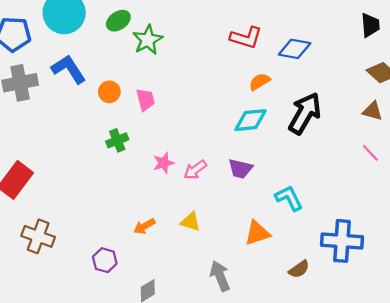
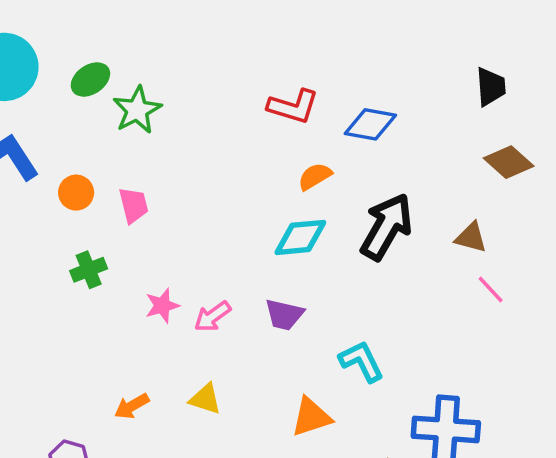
brown triangle: (373, 111) -> (471, 237), moved

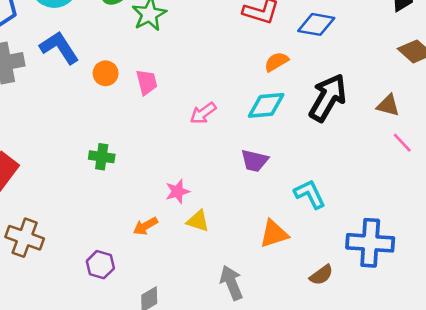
green cross: (89, 270) -> (102, 157), moved, turned 30
pink star: (162, 306) -> (177, 191), moved
pink arrow: (212, 316) -> (203, 113), moved

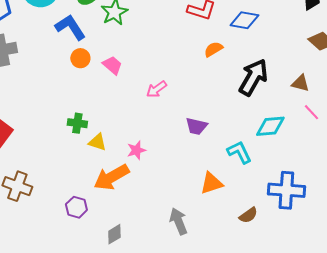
blue L-shape: (59, 48) -> (70, 27), moved
pink trapezoid: (147, 82) -> (112, 65), turned -35
cyan diamond: (266, 105) -> (270, 126), moved
yellow triangle: (198, 221) -> (97, 142), moved
orange arrow: (145, 226) -> (111, 177), size x1.8

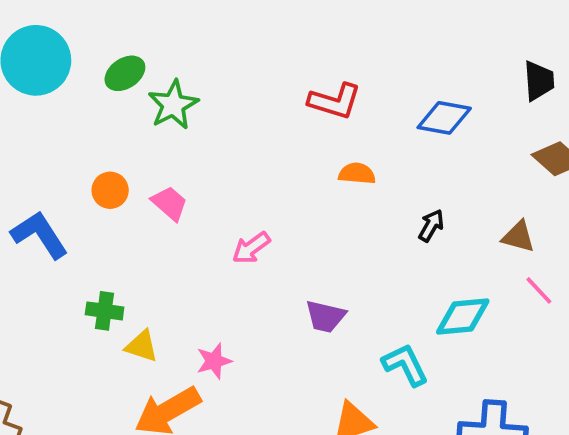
blue diamond: (244, 20) -> (444, 118), moved
blue L-shape: (70, 27) -> (40, 235), moved
orange semicircle: (213, 49) -> (357, 174), turned 36
black arrow: (253, 77) -> (431, 226), size x0.5

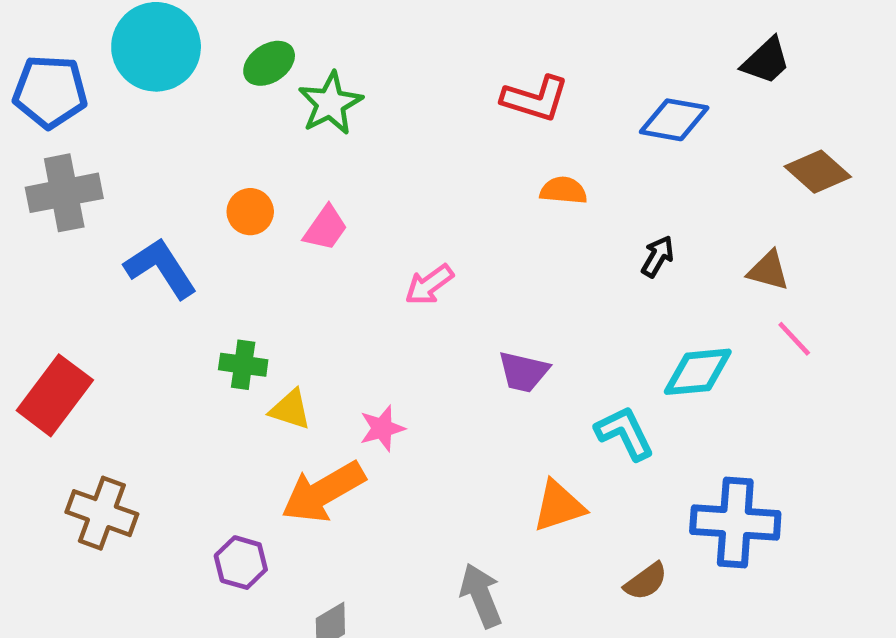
black trapezoid: (539, 81) -> (766, 61), moved, turned 51
pink trapezoid: (169, 203) -> (326, 228), turned 84

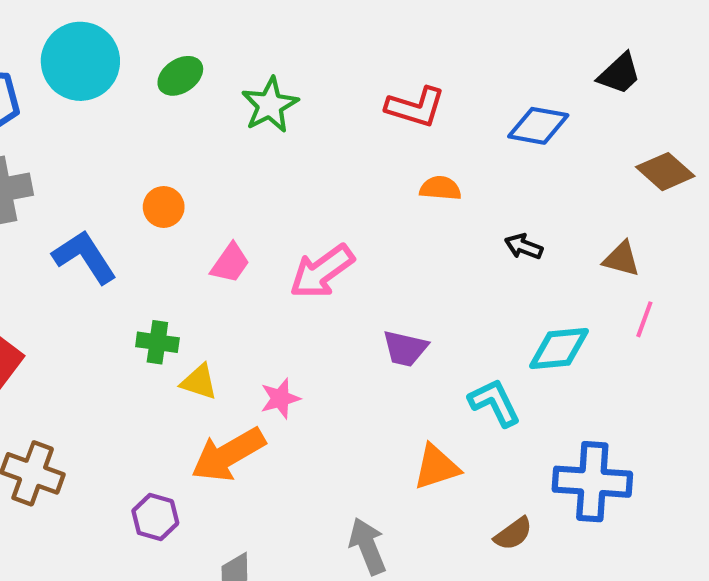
green star: (330, 103) -> (270, 105), moved
pink trapezoid: (326, 228) -> (230, 263), moved
black arrow: (658, 256) -> (524, 247), turned -99
pink arrow: (429, 285) -> (322, 271), size x1.5
pink line: (794, 339) -> (644, 319), turned 63

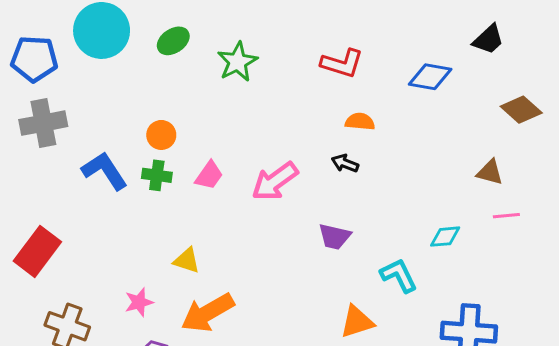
black arrow: (524, 247) -> (345, 163), moved
pink line: (644, 319) -> (506, 216), turned 65
green cross: (157, 342) -> (157, 175), moved
cyan diamond: (559, 348) -> (445, 237), size x0.7
pink star: (280, 398) -> (139, 302), moved

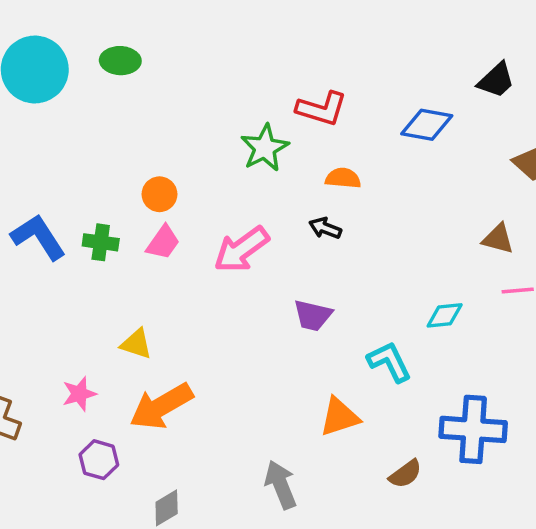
green ellipse: (173, 41) -> (120, 61), moved, turned 36
green star: (237, 62) -> (265, 148), moved
orange circle: (161, 135) -> (159, 194), moved

